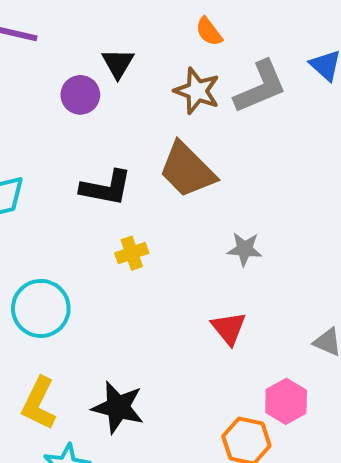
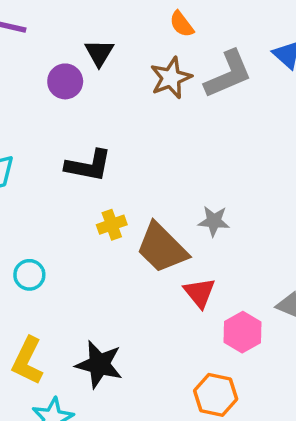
brown star: (197, 91) -> (171, 78), turned 30
brown trapezoid: (187, 170) -> (162, 248), moved
cyan circle: (41, 308) -> (29, 275), size x0.6
pink hexagon: (286, 401) -> (242, 332), moved

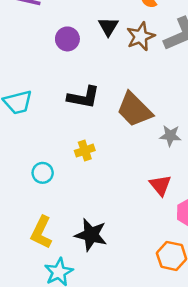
black triangle: (99, 53) -> (108, 27), moved
yellow cross: (112, 225) -> (85, 151), moved
brown trapezoid: (162, 248) -> (134, 110), moved

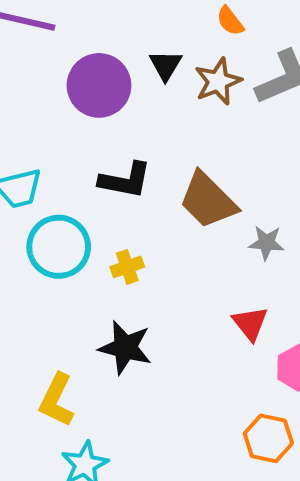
purple circle: (67, 39) -> (99, 85), size x1.6
cyan circle: (43, 173) -> (59, 247), moved, size x1.8
black star: (91, 235) -> (125, 348), moved

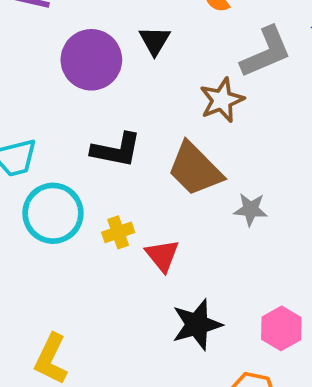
brown star: (218, 81) -> (222, 100), moved
red triangle: (250, 323) -> (162, 255), moved
black star: (125, 348) -> (197, 325), moved, turned -30

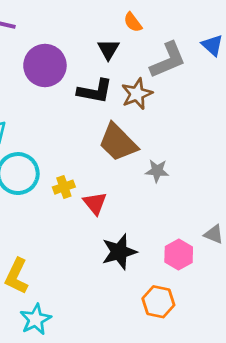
black triangle: (155, 41) -> (108, 49), moved
black L-shape: (116, 150) -> (95, 91), moved

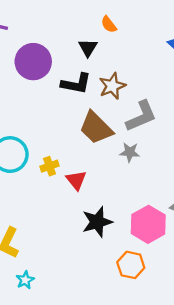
gray L-shape: (168, 60) -> (141, 116), moved
pink hexagon: (179, 255) -> (148, 224), size x1.4
cyan star: (36, 319) -> (25, 280), size x0.7

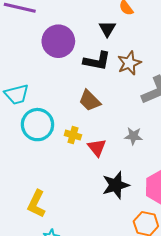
brown trapezoid: (96, 128) -> (90, 101), moved, size x0.7
gray star: (130, 152) -> (133, 136), moved
yellow cross: (50, 166) -> (73, 135), turned 35

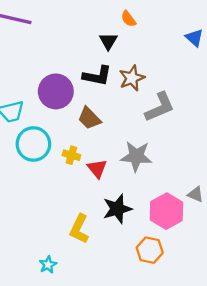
purple circle: (58, 41) -> (56, 91), moved
gray star: (133, 136) -> (136, 156), size x1.6
yellow L-shape: (36, 204) -> (79, 229), moved

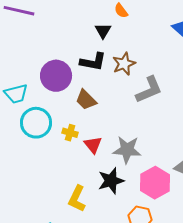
gray star: (136, 156) -> (127, 150), moved

